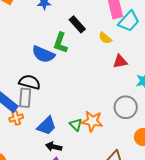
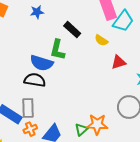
black semicircle: (30, 82) -> (35, 80), moved
orange cross: (16, 118) -> (30, 129), moved
green triangle: (76, 125) -> (81, 130), turned 40

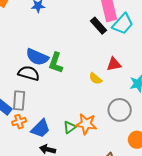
black rectangle: (72, 30) -> (98, 26), moved
yellow semicircle: (101, 40) -> (95, 79), moved
green L-shape: (57, 50) -> (56, 63), moved

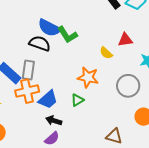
green L-shape: (56, 63) -> (67, 35), turned -55
orange cross: (19, 122) -> (27, 91), size x1.6
orange star: (86, 124) -> (88, 77), moved

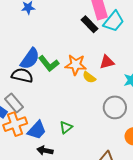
blue semicircle: (49, 28) -> (30, 59), turned -75
gray rectangle: (28, 70) -> (14, 103), turned -42
orange star: (88, 77) -> (76, 65), moved

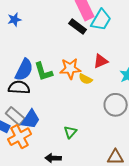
green L-shape: (49, 64) -> (43, 72), turned 30
blue trapezoid: (37, 130) -> (31, 119), moved

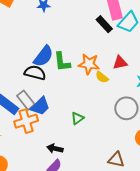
green triangle: (70, 132) -> (77, 118), moved

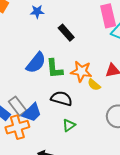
black rectangle: (104, 24) -> (66, 33), moved
black semicircle: (35, 73) -> (61, 98), moved

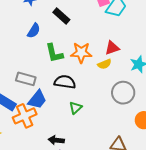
blue semicircle: (36, 63) -> (34, 31), moved, size x0.7
yellow semicircle: (94, 85) -> (104, 64), moved, turned -56
gray rectangle: (17, 106) -> (26, 79), moved, turned -30

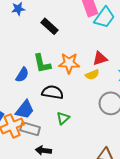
blue semicircle: (34, 31) -> (22, 75), moved
gray rectangle: (26, 79) -> (30, 129), moved

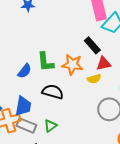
black rectangle: (49, 26) -> (92, 45), moved
blue trapezoid: (25, 110) -> (23, 106), turned -35
green triangle: (63, 118) -> (50, 126), moved

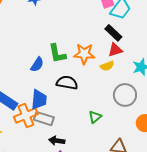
black rectangle: (92, 45) -> (113, 33), moved
green triangle: (50, 126) -> (95, 117), moved

